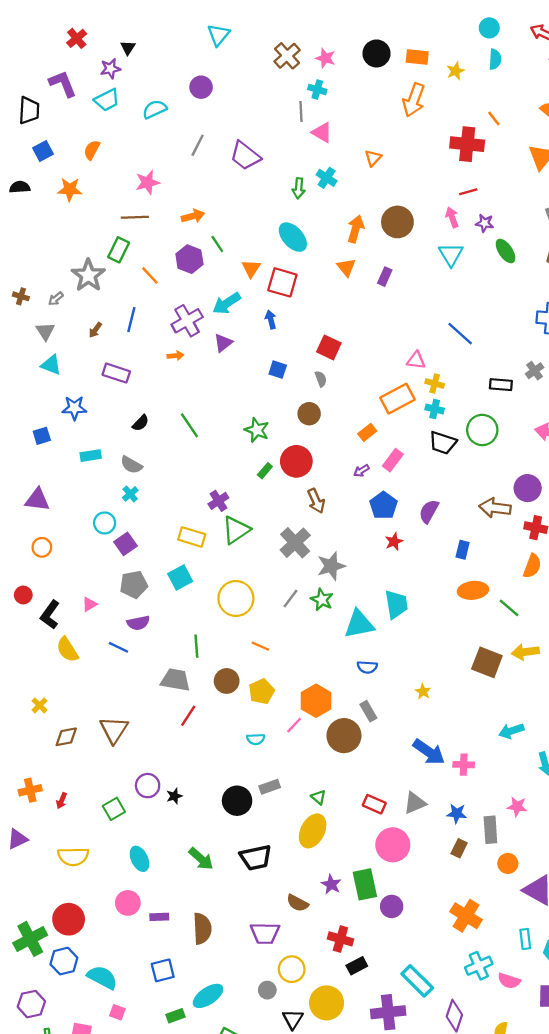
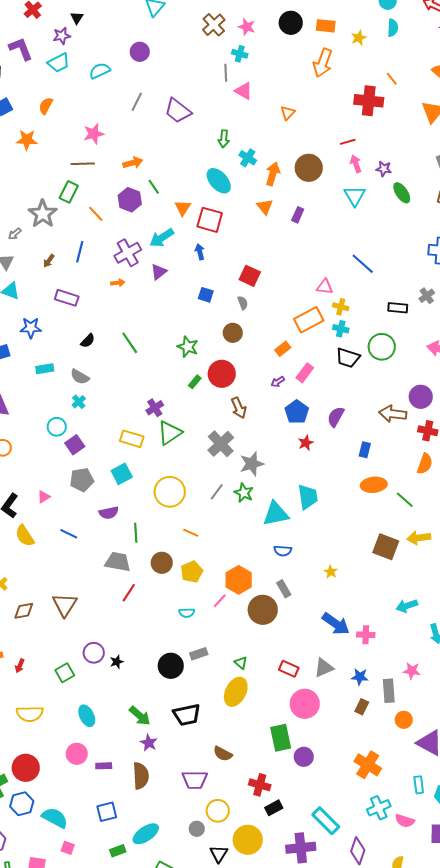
cyan cross: (327, 178) -> (248, 158), moved
red line: (468, 192) -> (348, 142), moved
purple semicircle: (138, 623) -> (109, 513), moved
purple star: (331, 884) -> (149, 743), moved

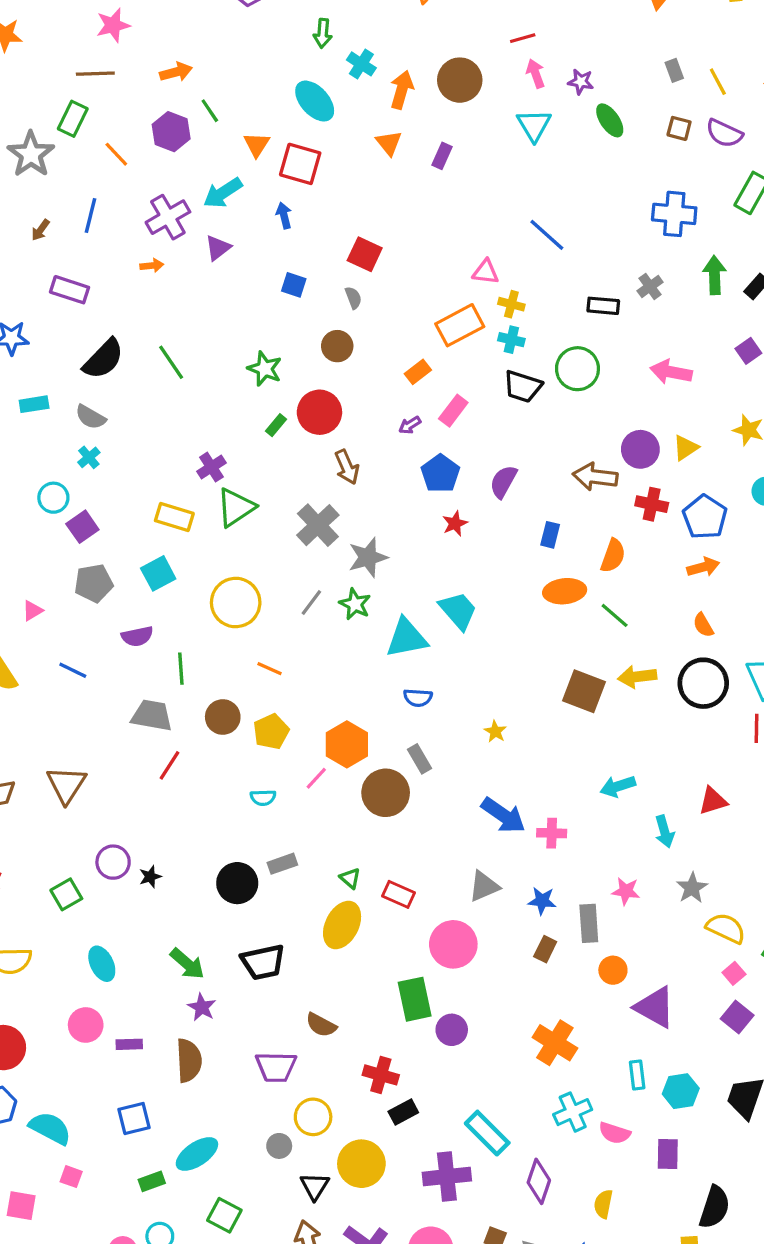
black semicircle: (88, 341) -> (103, 359), size x1.8
orange semicircle: (425, 464) -> (613, 556), moved
cyan trapezoid: (308, 497) -> (458, 611), turned -32
red rectangle: (289, 669) -> (398, 894), moved

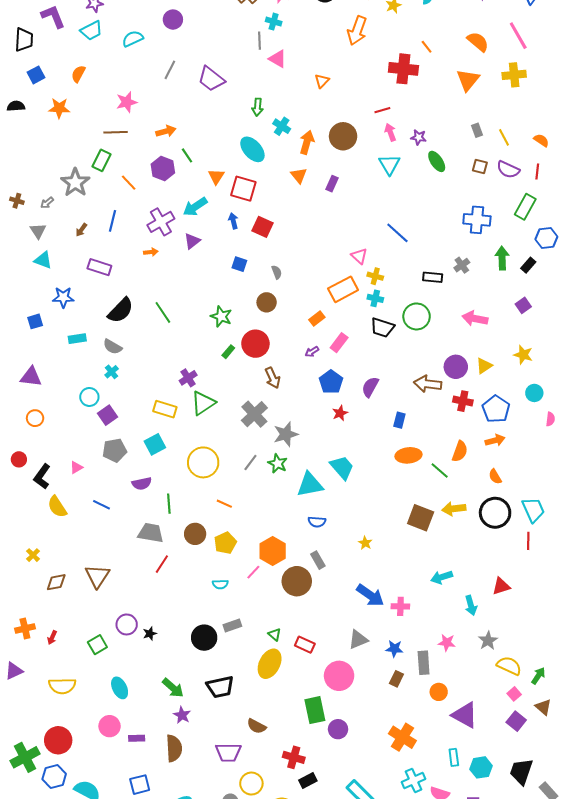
red square: (365, 254) -> (263, 227), moved
pink triangle: (486, 272) -> (359, 256), turned 36
orange semicircle: (613, 556) -> (460, 451), moved

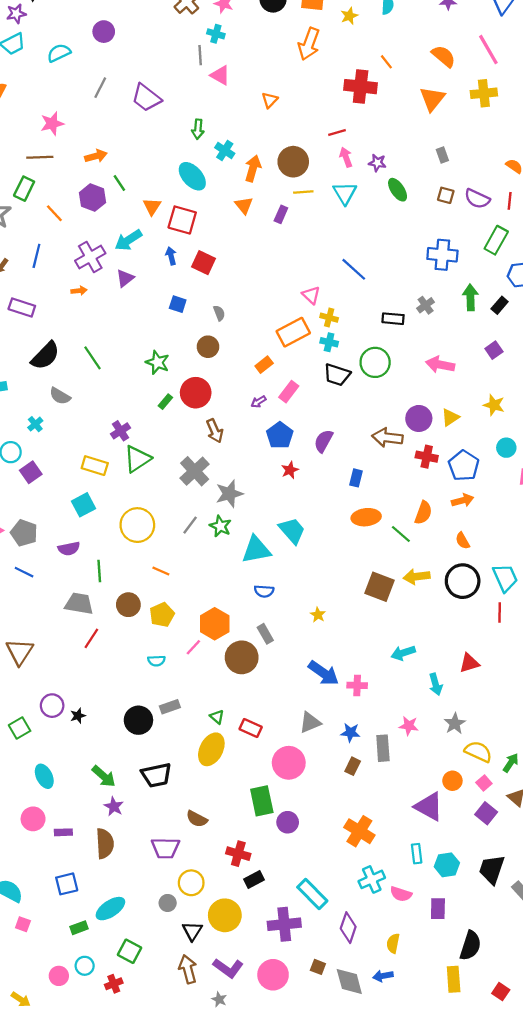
yellow line: (504, 137) -> (303, 192), moved, turned -66
gray semicircle: (113, 347) -> (60, 396), moved
gray pentagon: (115, 450) -> (24, 533), moved, turned 30
orange circle: (439, 692) -> (452, 781), moved

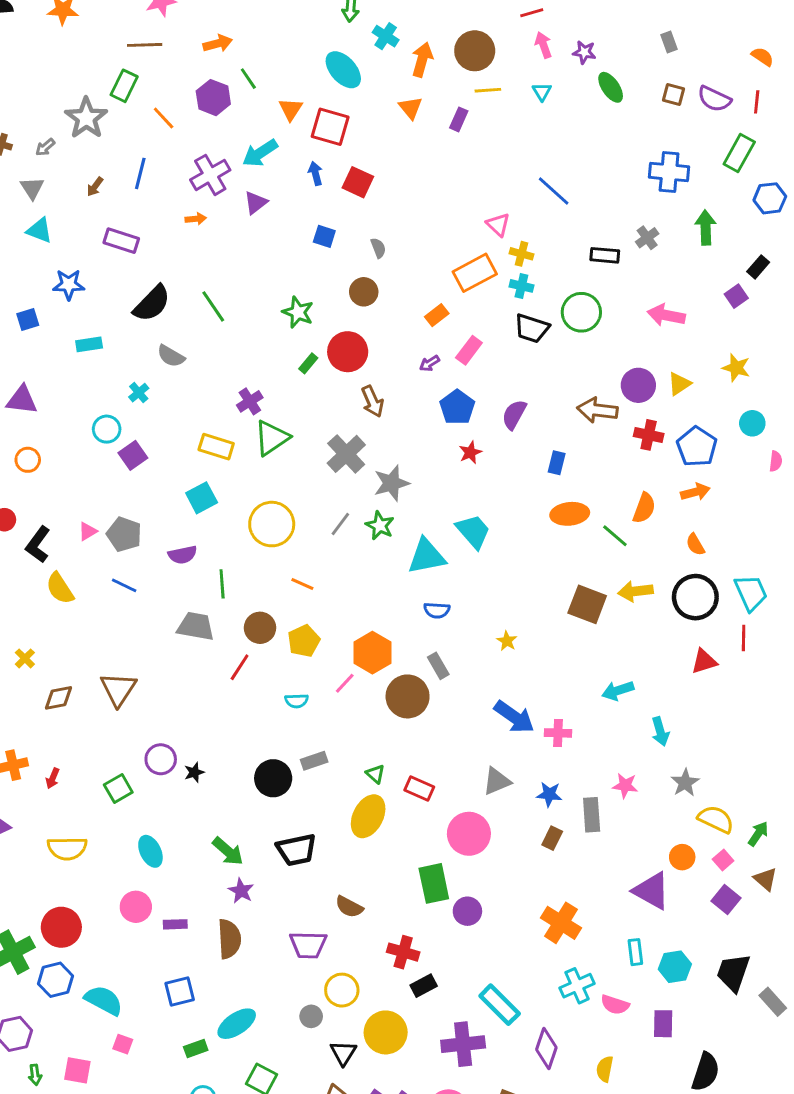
cyan triangle: (345, 193) -> (542, 92), size x0.6
black rectangle: (500, 305) -> (758, 267), moved
red line: (91, 638) -> (240, 667), moved
red triangle: (469, 663) -> (704, 661), moved

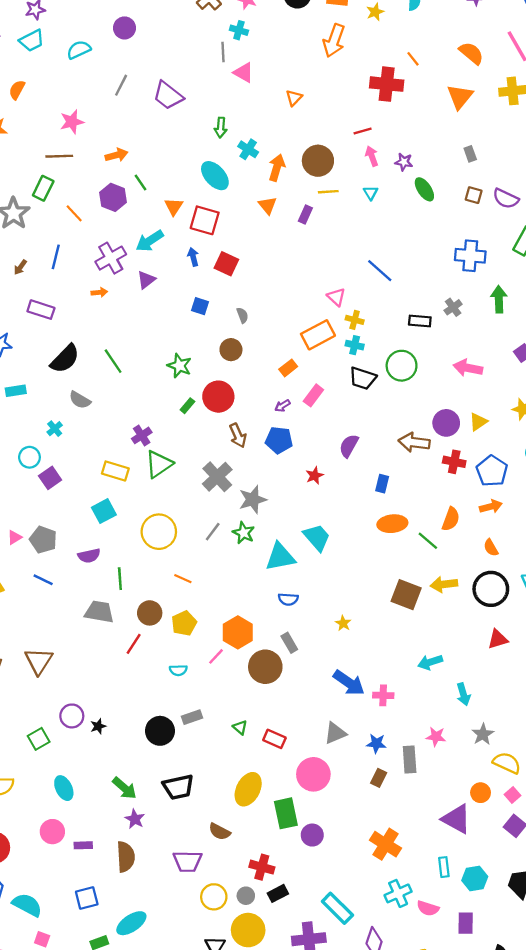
blue pentagon: (457, 407) -> (279, 440), moved, turned -30
yellow ellipse: (368, 816) -> (248, 789), moved
gray circle: (311, 1016) -> (246, 896), moved

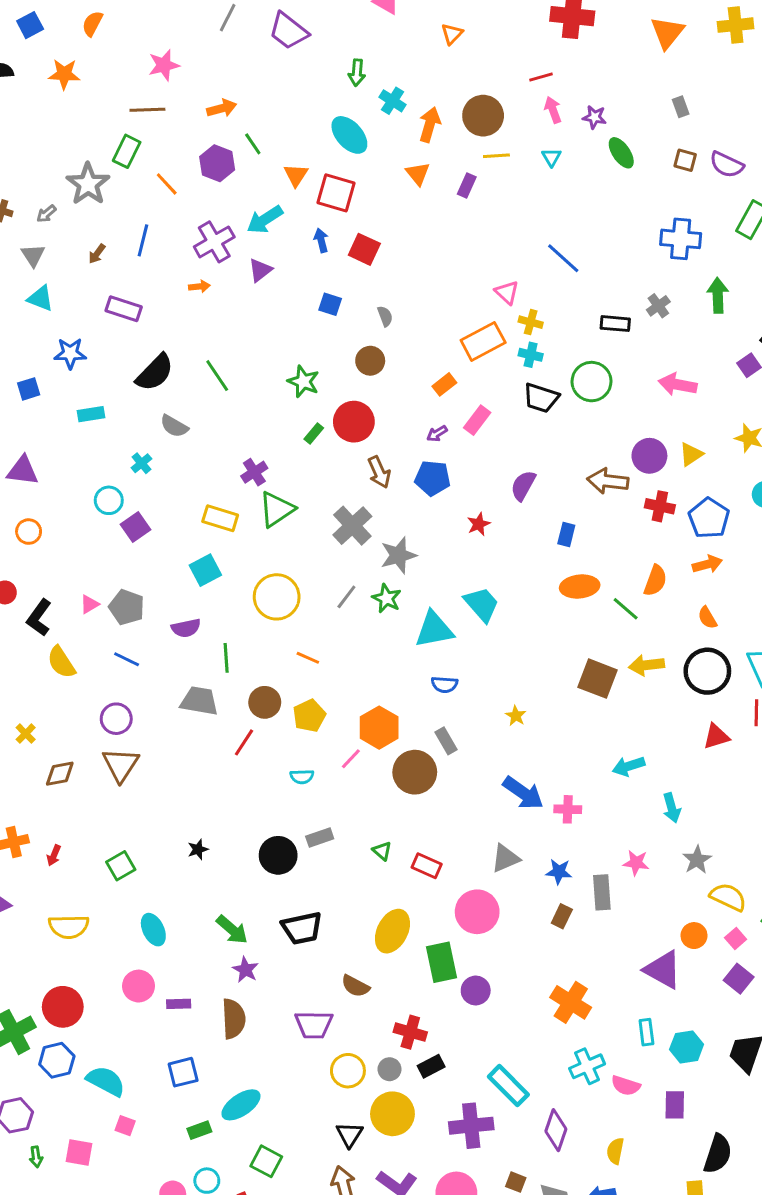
purple circle: (72, 716) -> (116, 719), moved

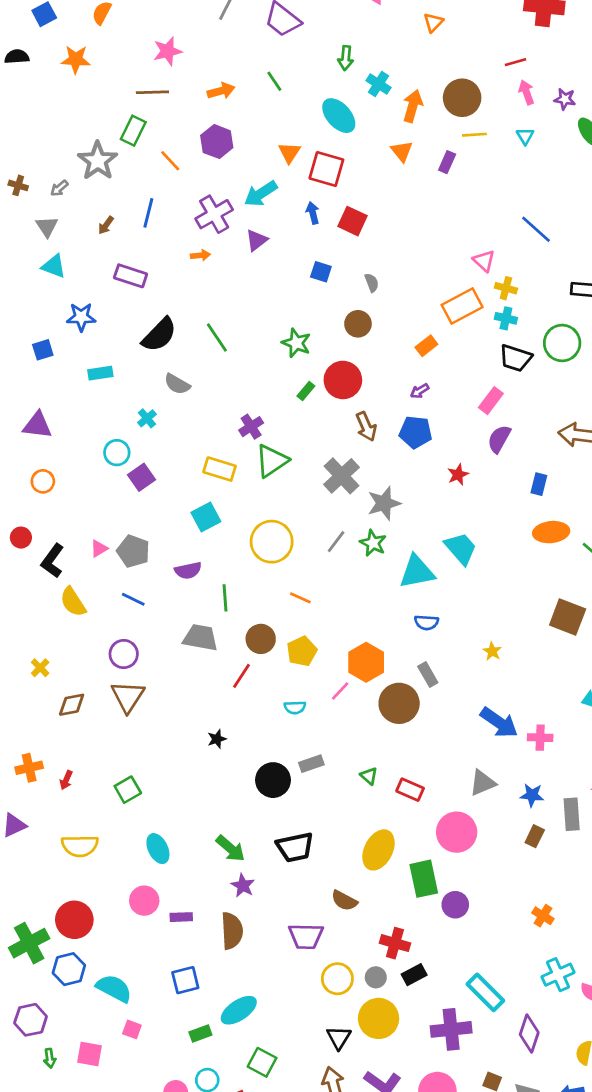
green line: (253, 144) -> (274, 81), moved
pink rectangle: (477, 420) -> (491, 401), moved
black star: (198, 849) -> (217, 739), moved
orange cross: (571, 1002) -> (543, 916), size x0.6

